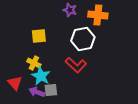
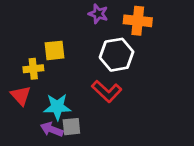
yellow cross: (34, 63) -> (33, 69), moved, turned -32
cyan star: (41, 76) -> (57, 107), turned -30
red triangle: (15, 83) -> (21, 96), moved

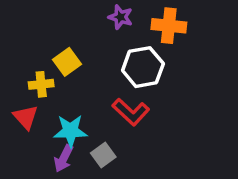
yellow square: (54, 50) -> (67, 62), turned -30
gray square: (71, 127) -> (103, 155), moved, turned -30
purple arrow: (52, 129) -> (64, 158), turned -85

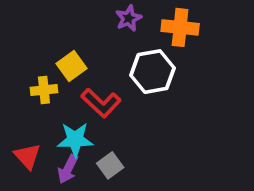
purple star: (120, 17) -> (129, 18), turned 30
red L-shape: (131, 112) -> (101, 103), moved
red triangle: (26, 117) -> (27, 156), moved

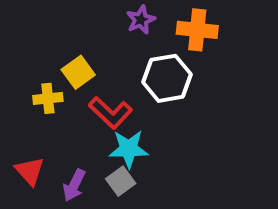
cyan star: (75, 140) -> (129, 149), moved

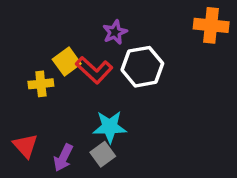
purple star: (141, 20) -> (115, 32), moved
orange cross: (197, 30) -> (211, 25), moved
red L-shape: (110, 113) -> (94, 70), moved

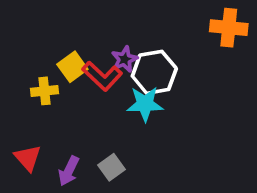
purple star: (115, 32) -> (125, 59), moved
cyan star: (110, 127) -> (145, 104), moved

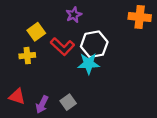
purple star: (125, 59) -> (74, 15), moved
yellow square: (72, 67) -> (36, 32), moved
red triangle: (28, 158) -> (17, 96), turned -30

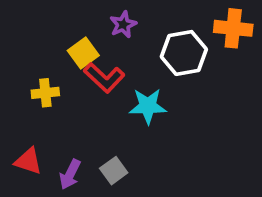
yellow square: (36, 32) -> (83, 53), moved
white hexagon: (94, 44) -> (184, 53), moved

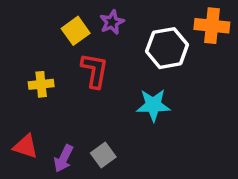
yellow square: (83, 53) -> (76, 31), moved
red L-shape: (104, 78) -> (95, 71), turned -123
cyan star: (148, 106) -> (153, 105), moved

